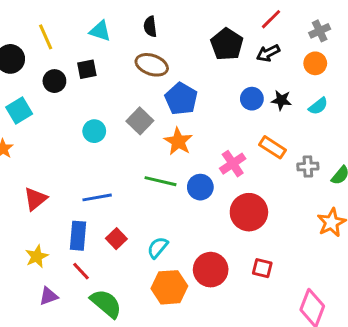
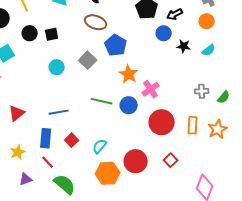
black square: (87, 69) -> (52, 34), moved
blue circle: (252, 99) -> (164, 33), moved
orange star: (178, 141) -> (129, 74), moved
orange rectangle: (273, 147) -> (193, 125), moved, turned 60
red square: (262, 268) -> (171, 160), turned 32

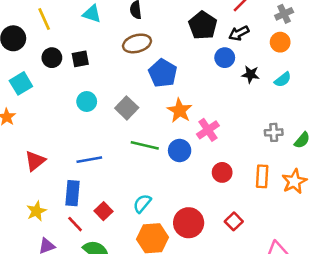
brown ellipse: (96, 22) -> (137, 43), turned -35
gray square: (88, 60) -> (127, 108), moved
red circle: (162, 122) -> (222, 172), size x0.6
red square: (72, 140) -> (103, 211), moved

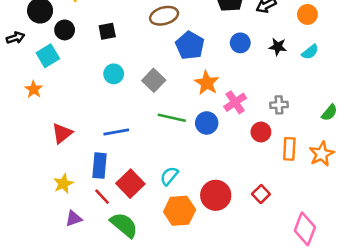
black circle: (52, 58) -> (65, 30), moved
blue circle: (225, 58) -> (240, 43), moved
gray cross: (274, 132) -> (279, 105), moved
red circle: (222, 172) -> (261, 132), moved
red square: (103, 211) -> (130, 184), size x1.5

